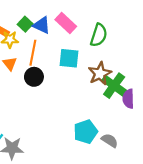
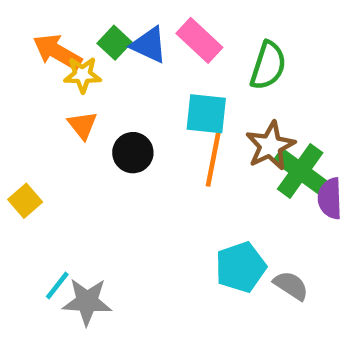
orange line: (33, 53) -> (213, 160), moved

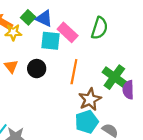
pink rectangle: (199, 40) -> (68, 32), moved
cyan square: (206, 114) -> (51, 41), moved
orange triangle: (82, 125) -> (11, 66), moved
brown star: (270, 146) -> (90, 99), moved

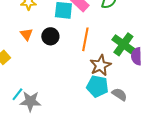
cyan pentagon: (87, 122) -> (97, 86), turned 30

